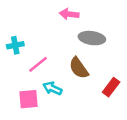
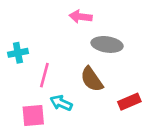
pink line: (38, 64) -> (44, 75), turned -36
red rectangle: (111, 87) -> (129, 102), turned 30

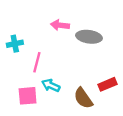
pink arrow: (81, 17) -> (60, 25), moved
brown semicircle: (92, 79) -> (83, 98), moved

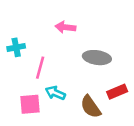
gray ellipse: (89, 37) -> (97, 58), moved

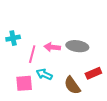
pink arrow: (65, 27) -> (52, 47), moved

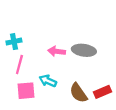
pink line: (32, 54) -> (19, 64), moved
red rectangle: (93, 73) -> (102, 92), moved

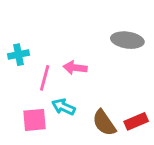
gray ellipse: (84, 50) -> (127, 40), moved
pink line: (19, 64) -> (45, 78), moved

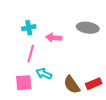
cyan cross: (19, 55) -> (29, 28), moved
pink arrow: (75, 68) -> (54, 38), moved

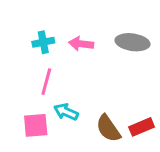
pink arrow: (54, 38) -> (81, 44), moved

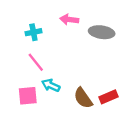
pink arrow: (81, 44) -> (69, 20), moved
pink line: (46, 82) -> (36, 62), turned -54

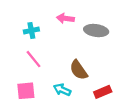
cyan arrow: (51, 85) -> (62, 90), moved
brown semicircle: (83, 98) -> (79, 70), moved

